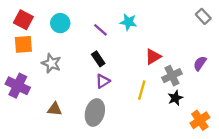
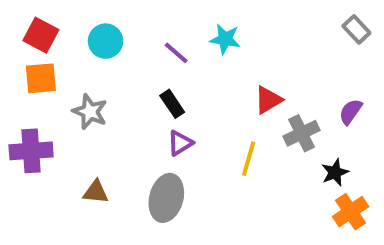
purple cross: (18, 86) -> (31, 151), turned -30
black star: (175, 98) -> (335, 172), moved

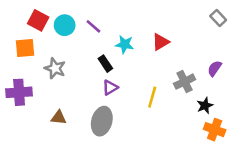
red square: (41, 35) -> (38, 20), moved
cyan star: (225, 39) -> (125, 44), moved
purple line: (176, 53) -> (93, 26), moved
red triangle: (268, 100) -> (161, 42), moved
orange cross: (351, 212) -> (215, 130), turned -36

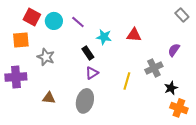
red triangle: (161, 42) -> (134, 35), turned 35
purple semicircle: (215, 68) -> (174, 50), moved

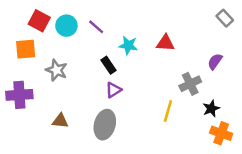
yellow line: (127, 81) -> (168, 111), moved

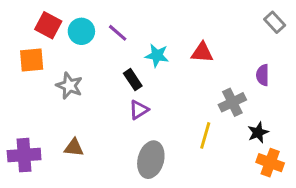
purple semicircle: (215, 61) -> (263, 75), turned -35
purple cross: (19, 95) -> (24, 155), moved
gray ellipse: (105, 125) -> (151, 160), moved

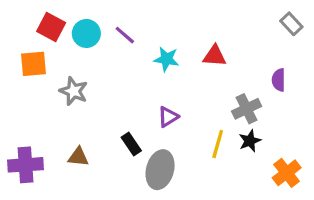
black rectangle: (133, 80) -> (131, 144), moved
purple triangle: (139, 110) -> (168, 117), moved
black star: (258, 132) -> (250, 141), moved
orange cross: (270, 163) -> (287, 173), turned 32

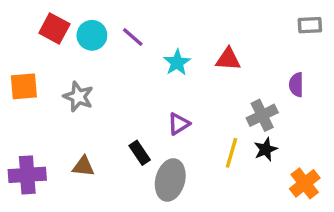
gray rectangle: (291, 24) -> (310, 25), turned -50
cyan star: (166, 59) -> (177, 63), turned 30
orange square: (33, 64) -> (24, 86), moved

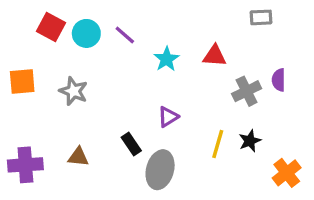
gray rectangle: (310, 25) -> (261, 17), moved
gray cross: (262, 115) -> (247, 91), moved

